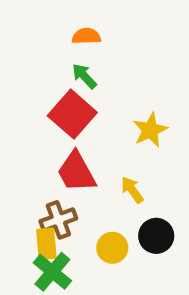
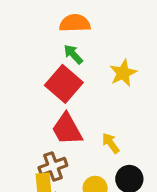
orange semicircle: (86, 36) -> (75, 23), size x1.4
yellow star: (150, 130) -> (123, 73), moved

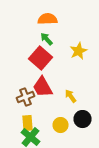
brown cross: (53, 167) -> (26, 97), moved

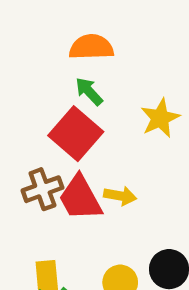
yellow arrow: (70, 96) -> (120, 196), moved, turned 136
brown cross: (26, 97) -> (42, 189), moved

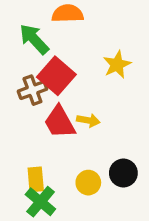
green arrow: (89, 91) -> (34, 39), moved, size x1.5
brown cross: (42, 189) -> (32, 90), moved

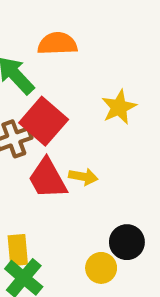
yellow circle: (88, 183) -> (101, 268), moved

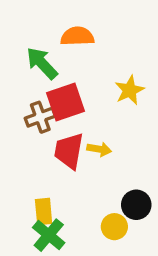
red square: (44, 121) -> (66, 102), turned 30
red trapezoid: (48, 179) -> (69, 151), turned 39

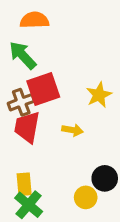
orange semicircle: (77, 36) -> (34, 20), moved
yellow star: (130, 90) -> (99, 95), moved
red trapezoid: (69, 151) -> (27, 127), moved

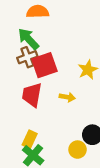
brown cross: (21, 102) -> (27, 57), moved
yellow rectangle: (24, 184) -> (30, 139), turned 30

